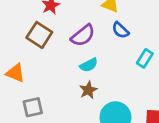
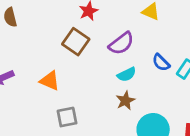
blue semicircle: (120, 30) -> (161, 63), moved

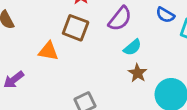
blue semicircle: (161, 63) -> (165, 15), moved
orange triangle: (50, 81) -> (48, 51), moved

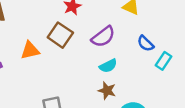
orange triangle: (48, 51) -> (30, 50), turned -36
brown star: (138, 73) -> (107, 91), turned -30

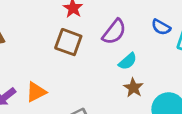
orange triangle: (30, 50) -> (36, 92), moved
brown star: (107, 91) -> (133, 88), turned 30

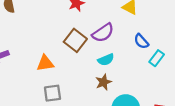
brown square: (68, 42) -> (75, 40), moved
orange triangle: (36, 92) -> (45, 63), moved

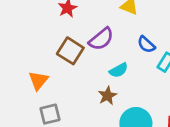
cyan semicircle: (106, 60) -> (119, 70), moved
orange triangle: (45, 63) -> (38, 80), turned -36

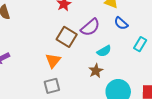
blue semicircle: (146, 44) -> (121, 23), moved
orange triangle: (38, 80) -> (53, 61), moved

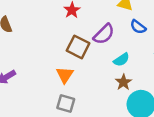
brown star: (96, 71) -> (123, 82), moved
gray square: (52, 86) -> (66, 103), turned 35

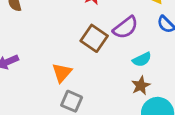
orange triangle: (65, 75) -> (62, 73), moved

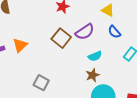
orange triangle: (62, 73) -> (20, 45), moved

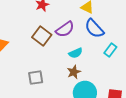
blue semicircle: (114, 32) -> (94, 28), size x1.5
gray square: (41, 83) -> (36, 78), moved, turned -35

